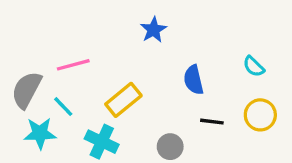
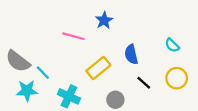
pink line: (73, 65) -> (73, 36), moved, turned 30
gray semicircle: (27, 90) -> (18, 61), turned -80
yellow rectangle: (123, 100) -> (98, 68), moved
black line: (212, 122) -> (144, 83), turned 35

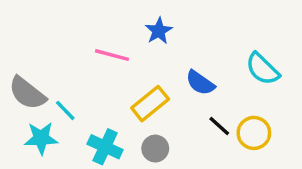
cyan semicircle: (172, 45) -> (263, 69), size x1.5
blue semicircle: (131, 54) -> (200, 83), turned -42
yellow circle: (177, 78) -> (254, 133), moved
gray circle: (115, 100) -> (155, 149), moved

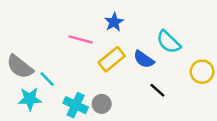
cyan semicircle: (263, 69) -> (169, 42), moved
yellow rectangle: (150, 104) -> (112, 59), moved
yellow circle: (254, 133) -> (202, 72), moved
gray circle: (155, 149) -> (102, 104), moved

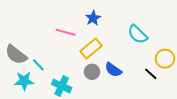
blue semicircle: (144, 59) -> (113, 70), moved
black line: (157, 90) -> (151, 74), moved
gray circle: (102, 104) -> (92, 72), moved

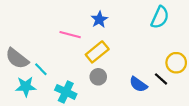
cyan semicircle: (138, 34) -> (160, 17), moved, turned -110
blue semicircle: (113, 70) -> (138, 84), moved

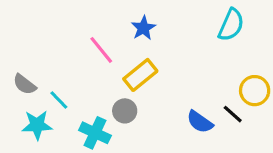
pink line: (70, 35) -> (101, 50), turned 36
gray semicircle: (17, 58) -> (25, 84), size x0.7
gray circle: (98, 77) -> (125, 111), moved

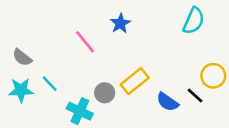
yellow rectangle: (140, 75) -> (135, 81), moved
gray semicircle: (25, 84) -> (22, 57), moved
cyan star: (37, 125) -> (21, 90), moved

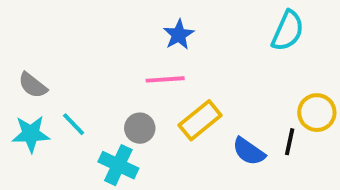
pink line: (85, 42) -> (165, 79), moved, turned -55
gray circle: (105, 93) -> (140, 128), moved
black line: (195, 95) -> (290, 142), turned 60

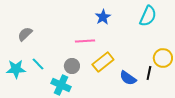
blue star: (179, 35) -> (103, 17), moved
gray semicircle: (33, 85) -> (25, 34), moved, turned 98

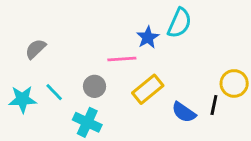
cyan semicircle: (148, 16) -> (179, 23), moved
blue star: (103, 17) -> (148, 37), moved
gray circle: (72, 66) -> (94, 86), moved

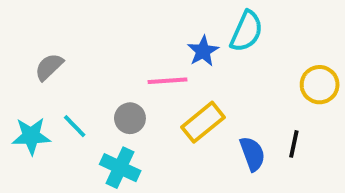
yellow circle: (234, 83) -> (320, 85), moved
blue semicircle: (184, 112) -> (252, 154), turned -145

